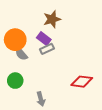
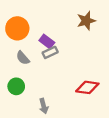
brown star: (52, 19) -> (86, 21), moved
orange circle: (15, 40) -> (17, 28), moved

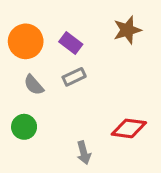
purple rectangle: (47, 41) -> (71, 43), moved
gray arrow: (44, 106) -> (84, 153), moved

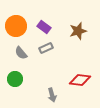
brown star: (127, 30) -> (78, 31), moved

